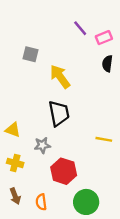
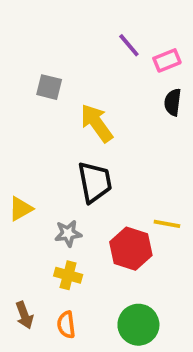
yellow triangle: (13, 130) -> (21, 209), turned -49
yellow cross: (15, 163) -> (68, 275), moved
red hexagon: (64, 171) -> (131, 249), moved

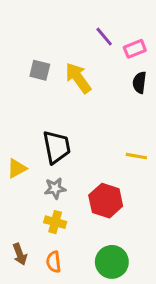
yellow arrow: (97, 123) -> (78, 78), moved
black trapezoid: (95, 182) -> (57, 147), moved
yellow line: (167, 224) -> (136, 156), moved

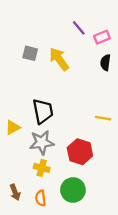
gray star: (55, 188) -> (42, 142), size x1.5
green circle: (112, 262) -> (73, 190), moved

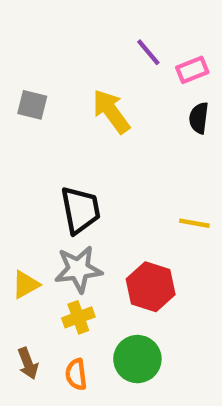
gray square: (30, 53) -> (32, 105), moved
yellow triangle: (13, 127) -> (26, 285), moved
yellow cross: (42, 168) -> (78, 317), turned -35

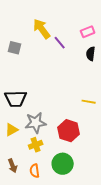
purple line: (148, 52) -> (60, 43), moved
yellow arrow: (111, 111) -> (42, 29), moved
black trapezoid: (80, 210) -> (16, 99), moved, turned 100

